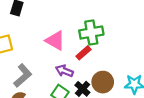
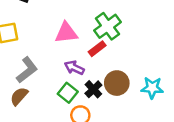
green cross: (91, 32) -> (107, 26), turned -30
pink triangle: (55, 41) -> (66, 33), turned -40

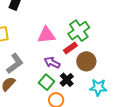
brown circle: (117, 83) -> (86, 61), moved
cyan star: (152, 88) -> (98, 87), moved

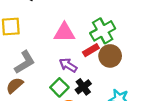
brown circle: (86, 61) -> (110, 56), moved

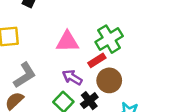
brown circle: (110, 56) -> (109, 80), moved

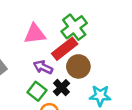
red rectangle: (97, 60) -> (65, 49), size x1.5

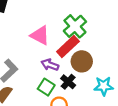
pink triangle: (35, 34) -> (40, 35), turned 40

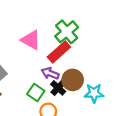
brown circle: (82, 61) -> (73, 80), moved
purple arrow: (50, 65) -> (50, 73), moved

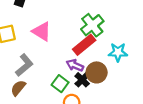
pink triangle: (31, 40) -> (42, 32), moved
cyan star: (94, 93) -> (118, 52), moved

